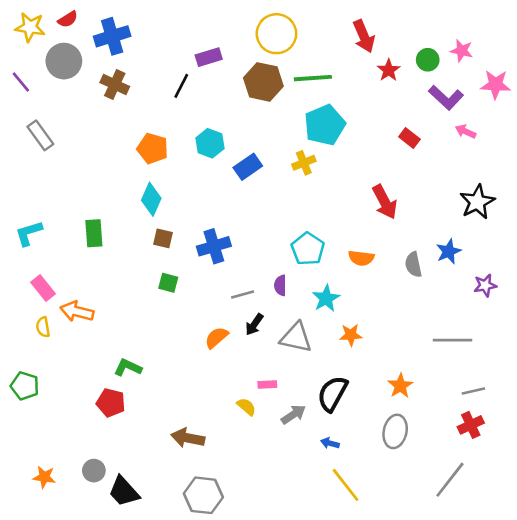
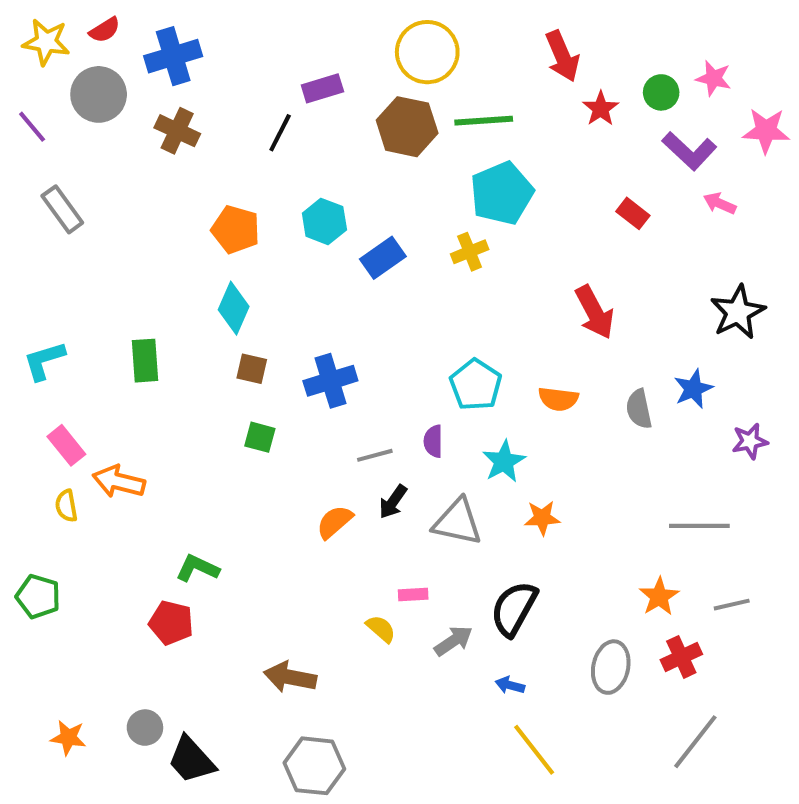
orange star: (400, 386) -> (659, 596), moved
red cross: (471, 425) -> (681, 657), moved

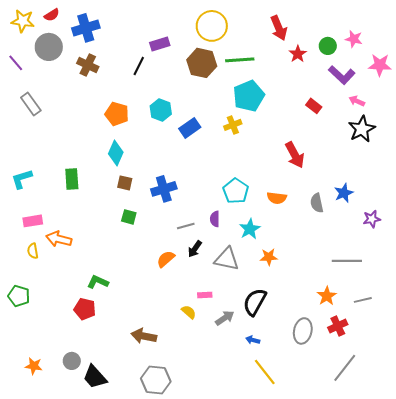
black star: (738, 312) -> (362, 129), moved
pink rectangle: (66, 445) -> (33, 221), turned -60

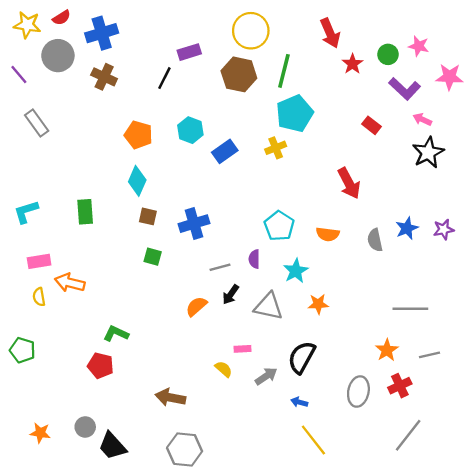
green line: (240, 60) -> (284, 71), turned -72
purple star: (372, 219) -> (444, 229), moved

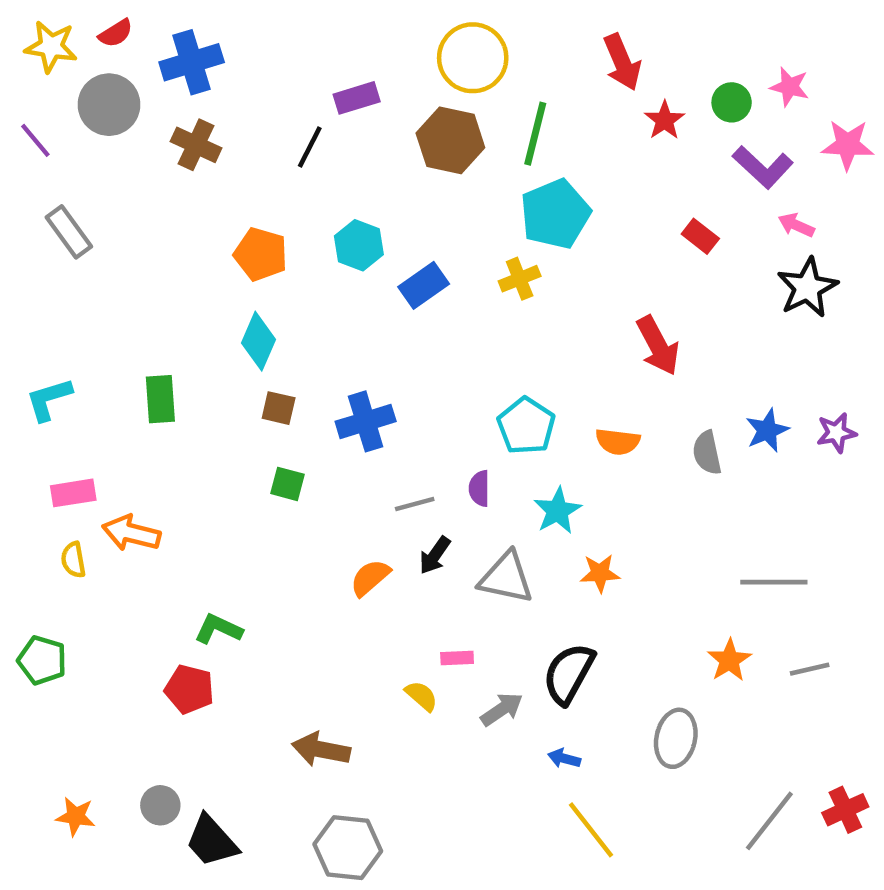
red cross: (400, 386) -> (845, 810), moved

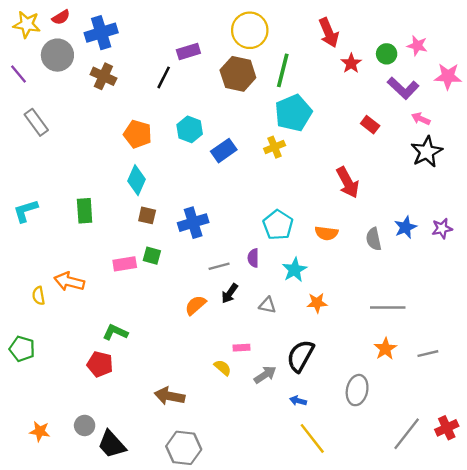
pink rectangle: (73, 493) -> (125, 264), moved
gray triangle: (506, 578) -> (267, 305), size x0.6
gray line: (774, 582) -> (388, 308), moved

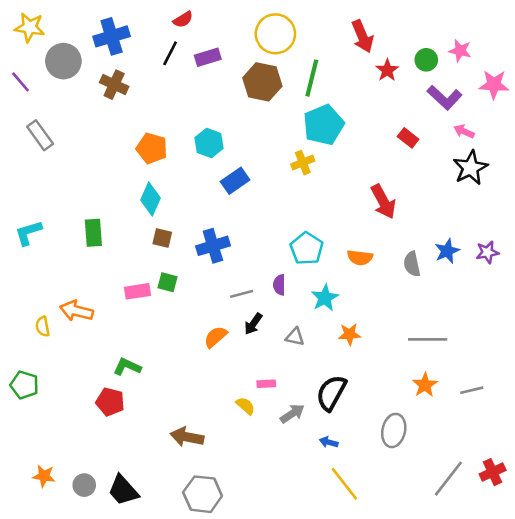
red semicircle: (61, 17) -> (183, 20), moved
black line: (164, 77) -> (170, 53), moved
blue rectangle: (224, 151) -> (235, 181), moved
gray circle: (85, 425) -> (84, 485), moved

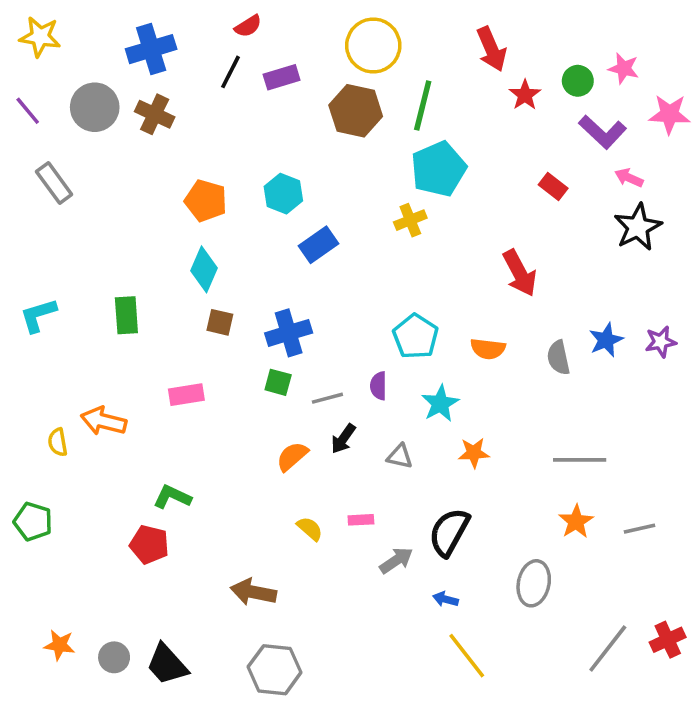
gray circle: (63, 61) -> (95, 107), moved
green square: (167, 282) -> (278, 382), moved
yellow semicircle: (245, 406) -> (310, 529), moved

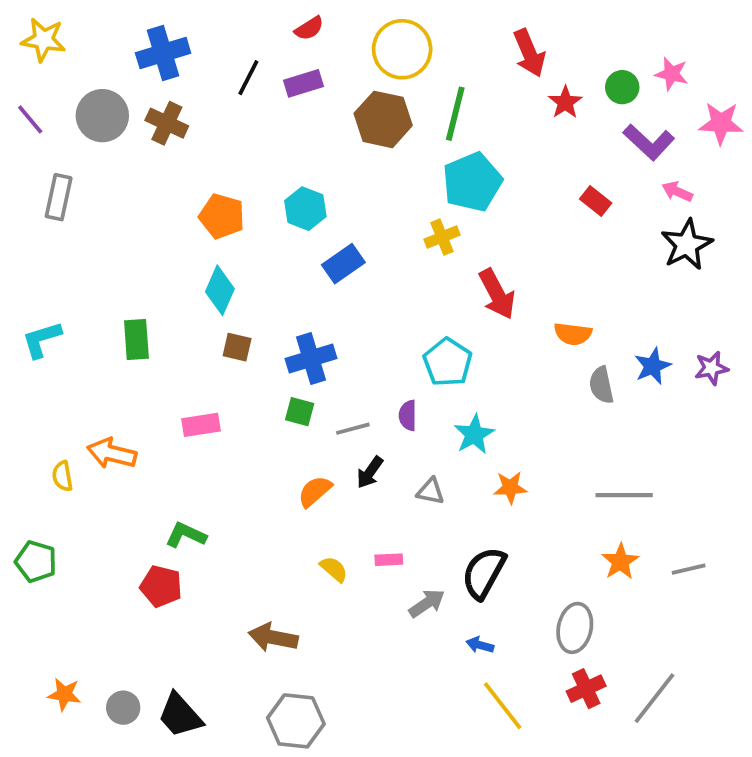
red semicircle: (248, 26) -> (309, 28), moved
gray rectangle: (54, 183) -> (59, 197), turned 48
red arrow: (520, 273) -> (497, 294), moved
orange semicircle: (488, 349) -> (573, 334), moved
red cross: (668, 640) -> (586, 689), moved

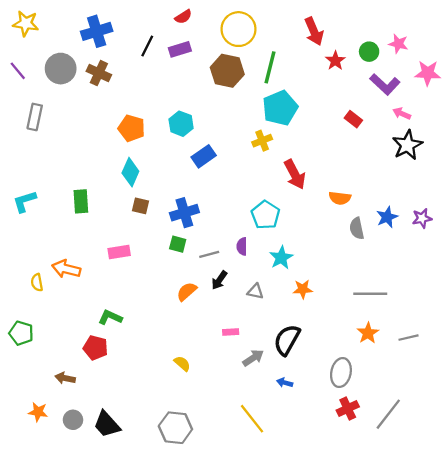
yellow semicircle: (334, 569) -> (182, 364), moved
brown arrow: (273, 637) -> (65, 378), moved, size x0.7
yellow line: (503, 706) -> (252, 419), moved

